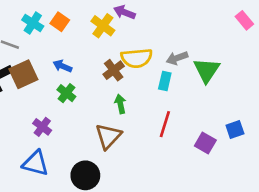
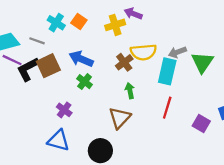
yellow cross: (103, 26) -> (115, 25), turned 36
blue arrow: (62, 66) -> (81, 59), size x1.5
cyan rectangle: (165, 81) -> (167, 71), size x1.6

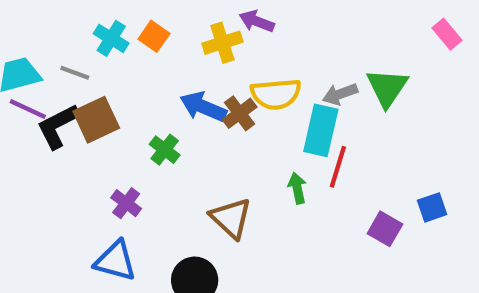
blue arrow: (81, 59) -> (203, 107), moved
green triangle: (202, 62) -> (387, 88), moved
green arrow: (130, 91) -> (297, 188), moved
red line: (167, 108) -> (338, 167), moved
brown triangle: (120, 118) -> (231, 218), turned -30

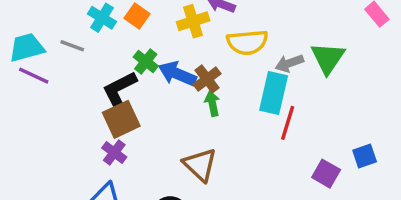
yellow semicircle: (276, 94) -> (247, 42), moved
brown square: (96, 120) -> (121, 119), moved
black L-shape: (58, 126) -> (119, 90), moved
green cross: (165, 150) -> (146, 62), moved
green arrow: (297, 188) -> (212, 104), moved

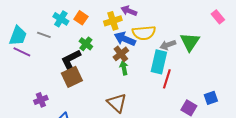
cyan trapezoid: (27, 47) -> (18, 36), turned 125
blue arrow: (177, 74) -> (125, 39), moved
purple cross: (114, 153) -> (41, 100), moved, turned 32

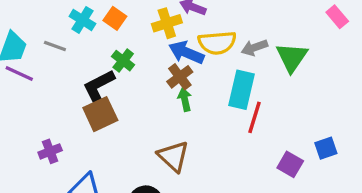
gray arrow: (168, 45) -> (254, 48), moved

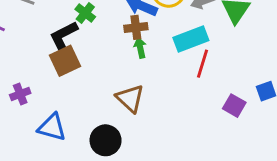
brown cross: (180, 77) -> (136, 27), turned 30
cyan rectangle: (241, 90) -> (191, 39), turned 56

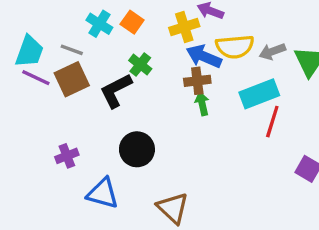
brown square: (65, 61) -> (72, 79), moved
brown triangle: (130, 98) -> (173, 208), moved
black circle: (106, 140) -> (137, 149), moved

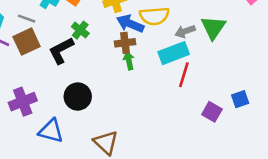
gray arrow: (272, 51) -> (185, 31), moved
purple cross: (67, 156) -> (23, 102), size x1.5

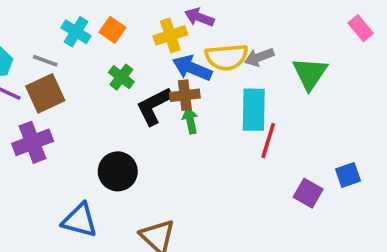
gray arrow: (185, 31) -> (259, 57), moved
black L-shape: (61, 50) -> (154, 106), moved
cyan rectangle: (174, 53) -> (254, 110), turned -68
purple cross: (23, 102) -> (33, 142), moved

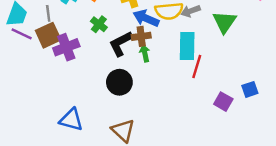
gray line: (45, 61) -> (48, 13), turned 63
purple cross: (33, 142) -> (66, 47), moved
black circle: (118, 171) -> (119, 82), moved

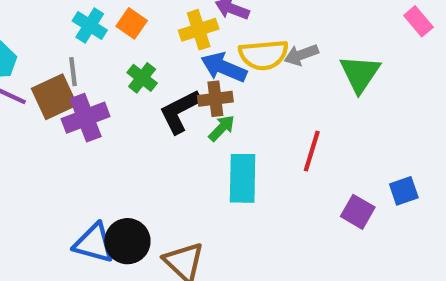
gray line: (48, 13) -> (73, 72), moved
cyan rectangle: (187, 46) -> (243, 178), moved
green arrow: (145, 53) -> (222, 128), turned 56
black circle: (119, 82) -> (127, 241), moved

